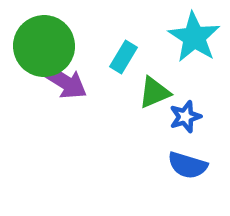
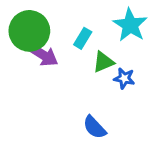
blue star: (185, 117) -> (124, 78), turned 30
blue semicircle: (188, 165) -> (95, 127), moved, turned 30

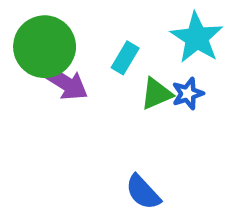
blue star: (124, 78) -> (188, 94), moved, turned -30

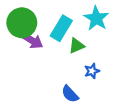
cyan rectangle: (125, 58) -> (61, 28), size x1.6
blue star: (188, 94) -> (92, 71), moved

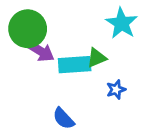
cyan rectangle: (61, 28) -> (75, 65), moved, turned 55
blue semicircle: (70, 94) -> (64, 118), moved

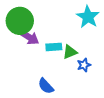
green triangle: (97, 58) -> (70, 52), moved
cyan rectangle: (75, 65) -> (54, 47), size x0.7

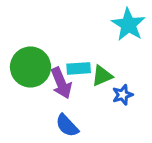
green circle: (20, 21) -> (30, 67), moved
purple arrow: (29, 37) -> (61, 83), moved, turned 35

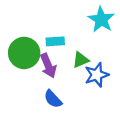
cyan rectangle: (79, 68) -> (55, 41), moved
blue star: (123, 95) -> (97, 75), size x1.5

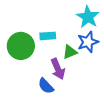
purple arrow: (48, 66) -> (58, 69), moved
blue star: (97, 75) -> (88, 42), moved

